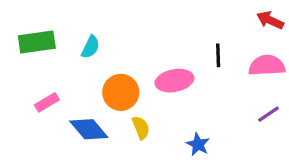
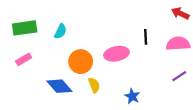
pink rectangle: (47, 102) -> (24, 59), moved

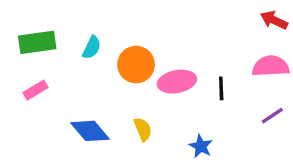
black line: (146, 37) -> (221, 88), moved
orange circle: (81, 62) -> (136, 65), moved

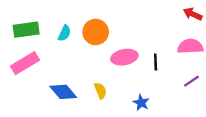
orange circle: (136, 65) -> (96, 32), moved
pink rectangle: (35, 90) -> (25, 63), size x1.6

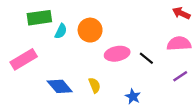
green rectangle: (26, 30) -> (39, 18), moved
black line: (156, 62) -> (146, 58), turned -49

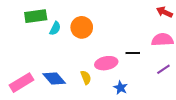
pink ellipse: (117, 54) -> (106, 63), moved
black line: (146, 58) -> (133, 53), turned -40
pink rectangle: (24, 59) -> (21, 83), moved

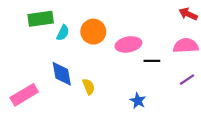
pink ellipse: (106, 63) -> (128, 44), moved
yellow semicircle: (86, 77) -> (89, 87), moved
blue diamond: (54, 78) -> (62, 74), moved, turned 30

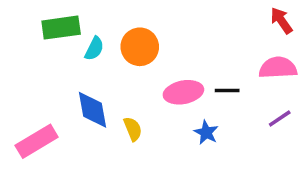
red arrow: (188, 14) -> (281, 21), turned 30
pink ellipse: (128, 44) -> (183, 92), moved
blue star: (138, 101) -> (206, 132), moved

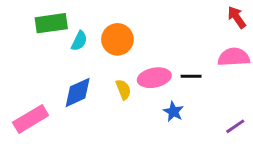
blue diamond: (93, 110) -> (78, 92), turned 76
purple line: (280, 118) -> (235, 126), moved
yellow semicircle: (133, 129) -> (123, 89), moved

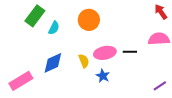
green rectangle: (51, 23) -> (35, 16), turned -45
orange circle: (117, 39) -> (89, 20), moved
blue star: (173, 112) -> (103, 76), moved

